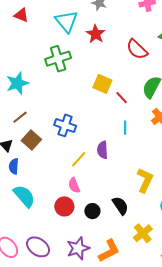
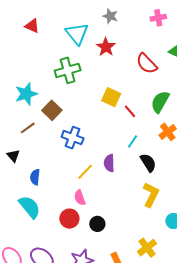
cyan line: (125, 128) -> (133, 141), turned 32
brown square: (31, 140) -> (52, 110), moved
blue semicircle: (14, 166) -> (35, 177), moved
black semicircle: (120, 206) -> (148, 163), moved

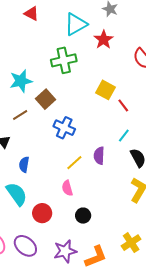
cyan triangle: (77, 34) -> (76, 24), turned 35
red circle: (69, 219) -> (42, 213), moved

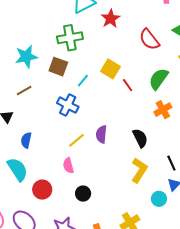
brown square: (46, 99) -> (58, 67), moved, turned -30
cyan line: (124, 136) -> (83, 81), moved

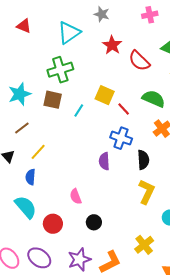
red star: (111, 19) -> (112, 45), moved
green semicircle: (159, 79) -> (154, 99), turned 85
blue cross: (68, 105) -> (121, 138), moved
black semicircle: (140, 138) -> (143, 160), turned 30
yellow line: (76, 140) -> (38, 152), moved

